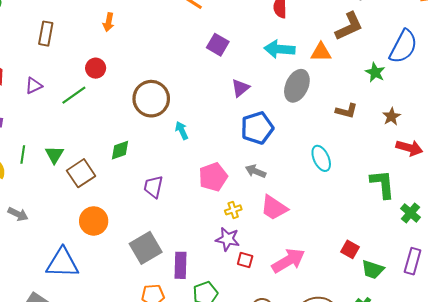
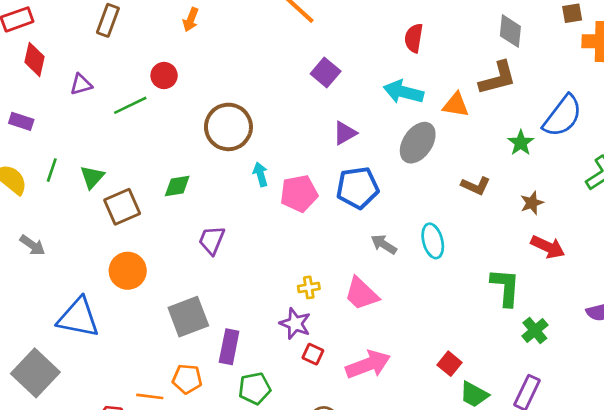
gray arrow: (256, 171) -> (384, 244), moved
pink pentagon: (213, 177) -> (299, 194), moved

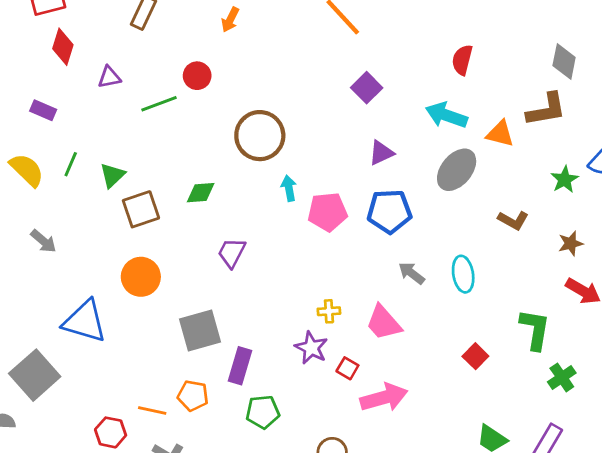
red square: (313, 354) -> (347, 368), moved
red square: (450, 364) -> (475, 356), moved

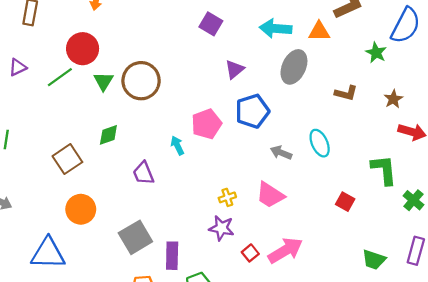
red circle: (197, 76) -> (83, 49), size x1.5
green triangle: (112, 175) -> (104, 81), moved
cyan arrow: (289, 188) -> (177, 145), moved
purple trapezoid: (232, 253) -> (143, 173), turned -35
red square: (347, 368) -> (250, 253), moved, turned 35

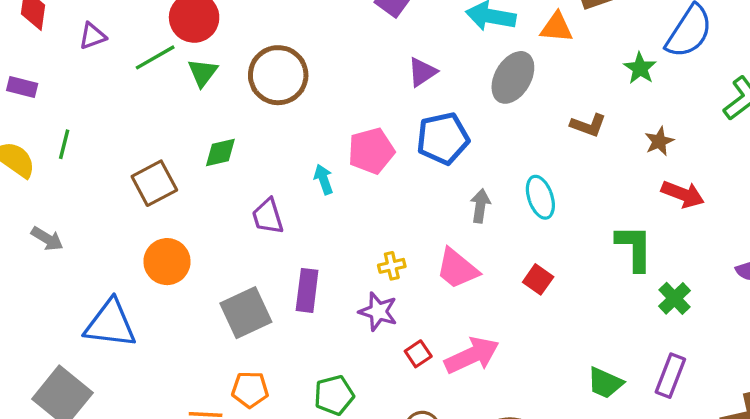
green triangle: (104, 81) -> (203, 73), moved
gray arrow: (281, 153) -> (480, 206), turned 70
red square: (345, 202) -> (538, 279), moved
purple rectangle: (172, 256) -> (307, 290), moved

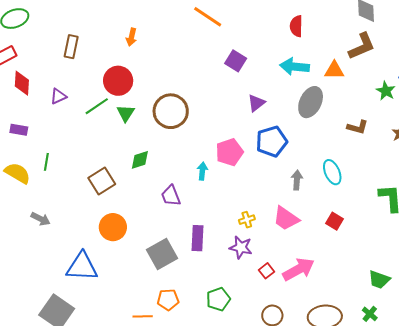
cyan arrow: (324, 179) -> (202, 171), turned 30

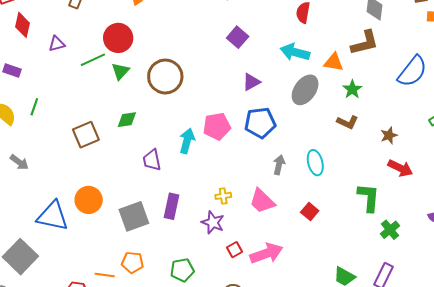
green star: (386, 91) -> (352, 89), moved
cyan arrow: (202, 171) -> (187, 141), size x1.4
orange circle: (113, 227) -> (89, 200), moved

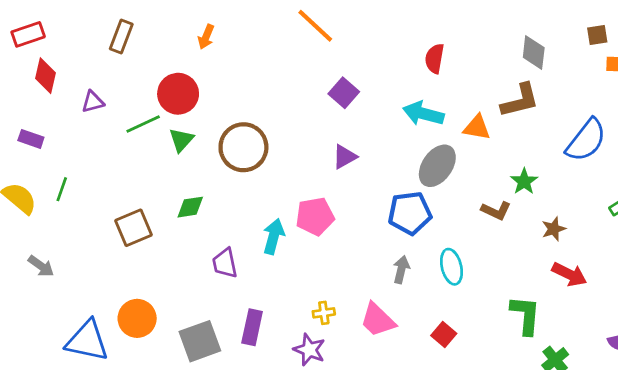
purple triangle: (251, 82) -> (345, 157), moved
green star: (352, 89) -> (524, 181), moved
blue pentagon: (260, 123) -> (410, 213), moved

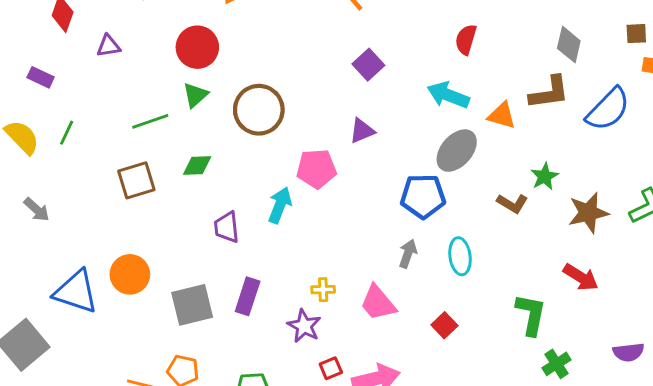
green line: (143, 124) -> (150, 121), moved
blue semicircle: (586, 140) -> (608, 109), moved
pink pentagon: (315, 216) -> (316, 169), moved
brown star: (554, 229) -> (588, 213), moved, size x1.6

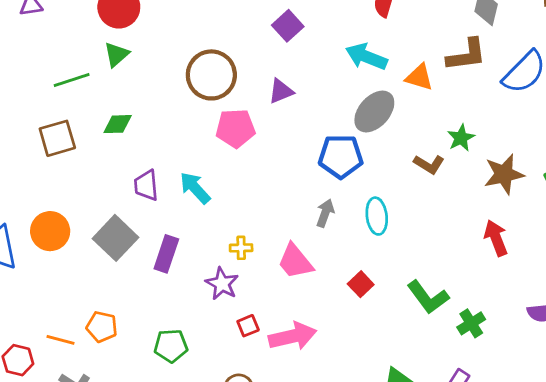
brown circle: (259, 110) -> (211, 75), moved
cyan arrow: (280, 205) -> (195, 188), moved, turned -64
red arrow: (581, 277) -> (496, 238), turned -144
gray square: (192, 305) -> (115, 238), moved, turned -33
green L-shape: (531, 314) -> (428, 297), moved, turned 132

